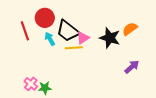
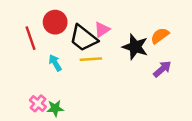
pink triangle: (83, 38) -> (102, 30), moved
cyan arrow: (50, 39) -> (55, 63), moved
purple arrow: (132, 67) -> (162, 69), moved

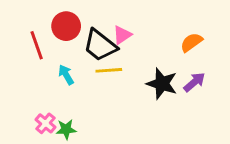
black star: (135, 47) -> (162, 84), moved

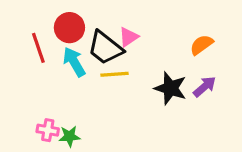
cyan arrow: (66, 75) -> (74, 62), moved, size x1.4
pink cross: (45, 123) -> (48, 130), turned -30

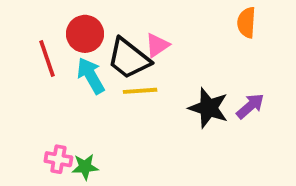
orange semicircle: (202, 45) -> (246, 22), moved, turned -50

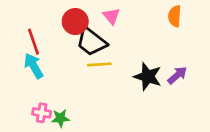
red circle: (85, 34) -> (75, 21), moved
pink triangle: (157, 45) -> (111, 16), moved, turned -36
cyan arrow: (91, 76) -> (34, 66), moved

